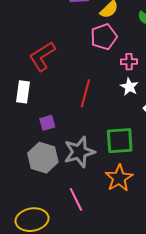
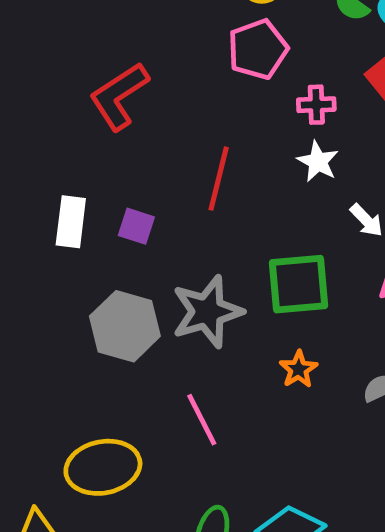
white rectangle: (23, 92) -> (71, 222), moved
purple square: (47, 123) -> (136, 226), moved, turned 35
orange star: (119, 178) -> (299, 369), size x0.6

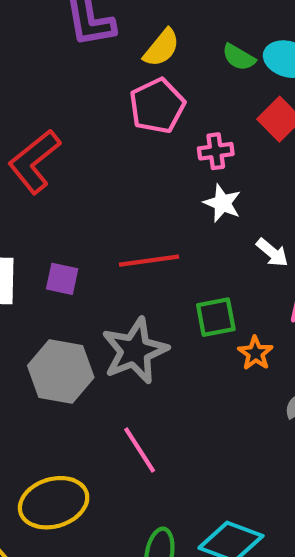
red line: (219, 179) -> (149, 261), moved, turned 74
green square: (298, 284) -> (216, 317), size x0.7
orange star: (299, 369) -> (255, 353), moved

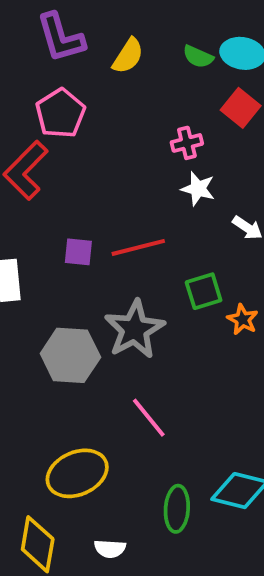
pink pentagon: (157, 106) -> (60, 113), moved
purple square: (62, 279) -> (78, 252), moved

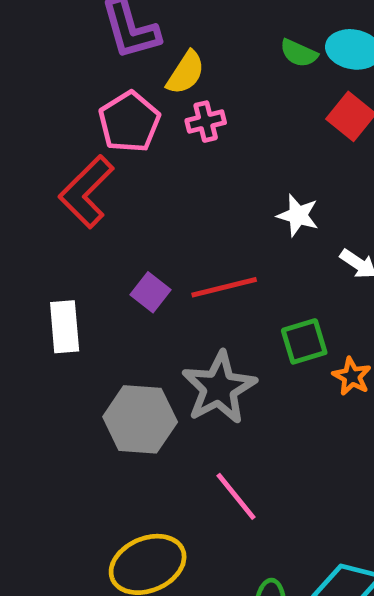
yellow semicircle: (128, 56) -> (186, 73), moved
pink cross: (187, 143) -> (206, 122), moved
purple square: (78, 252) -> (150, 292), turned 32

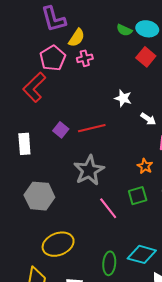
green square: (304, 341) -> (138, 196), moved
gray hexagon: (140, 419) -> (39, 196), moved
pink line: (236, 496) -> (108, 208), moved

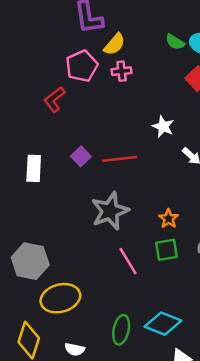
red L-shape: (34, 87) -> (54, 99), size x0.7
orange star: (145, 166) -> (169, 219), moved
gray hexagon: (39, 196) -> (30, 261), moved

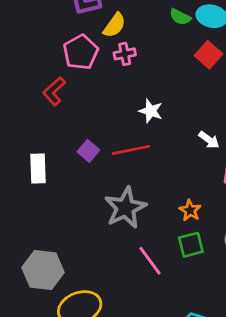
white star: (163, 127) -> (151, 111), moved

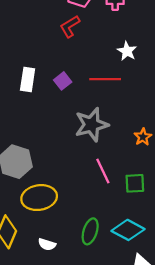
red L-shape: (54, 91) -> (70, 26), moved
purple square: (88, 151) -> (63, 81), moved
green square: (191, 245) -> (135, 183), moved

